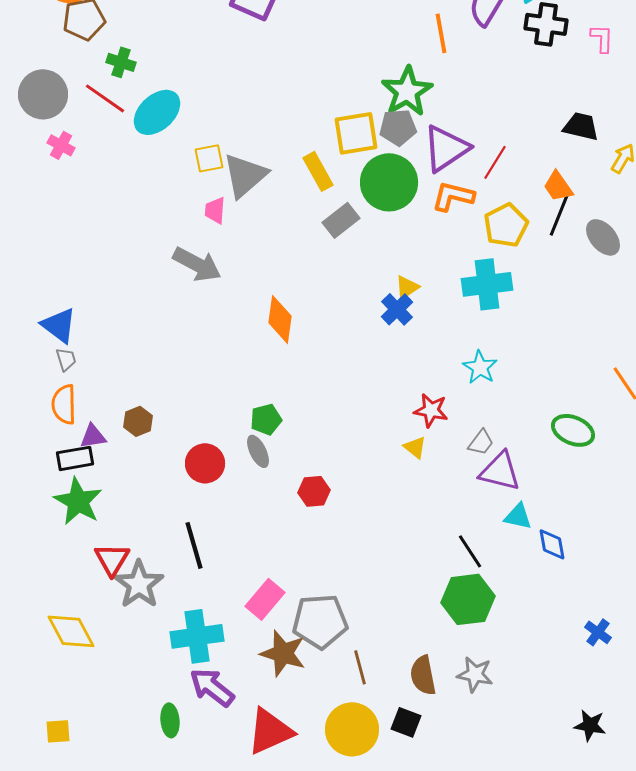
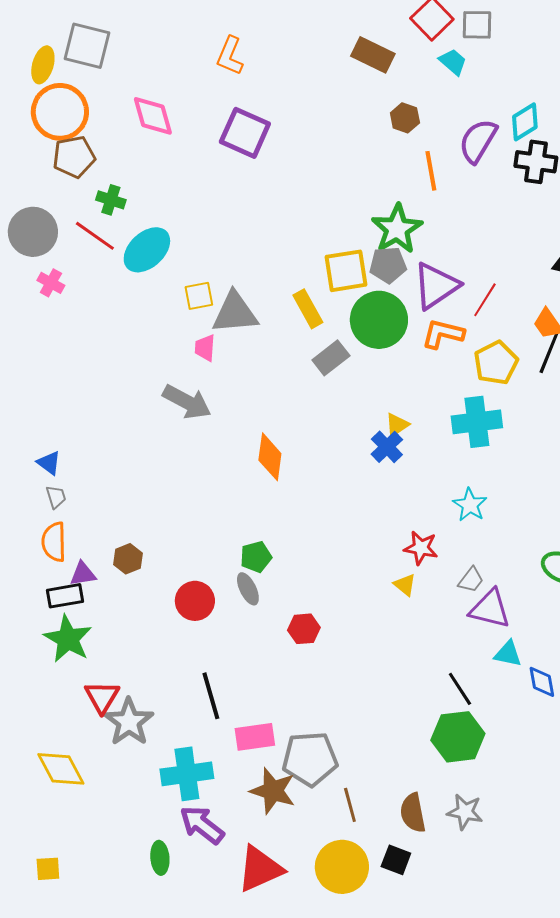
gray triangle: (245, 175) -> (235, 313), turned 36
blue triangle: (59, 325) -> (49, 463), size x0.7
black line: (194, 545) -> (211, 696), moved
pink rectangle: (265, 599) -> (255, 737), turned 42

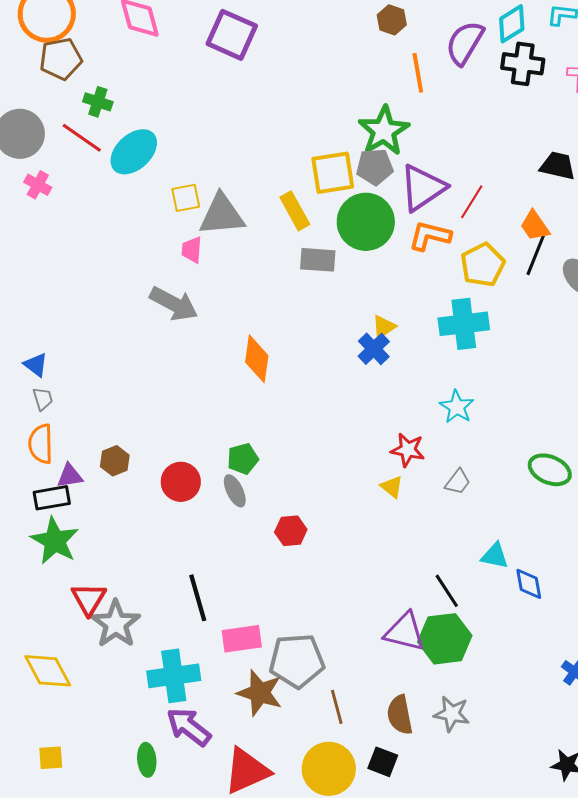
gray rectangle: (331, 358) -> (318, 260), turned 42
red circle: (195, 601) -> (181, 482), moved
purple triangle: (490, 609) -> (405, 632), moved
yellow square: (48, 869) -> (51, 758), moved

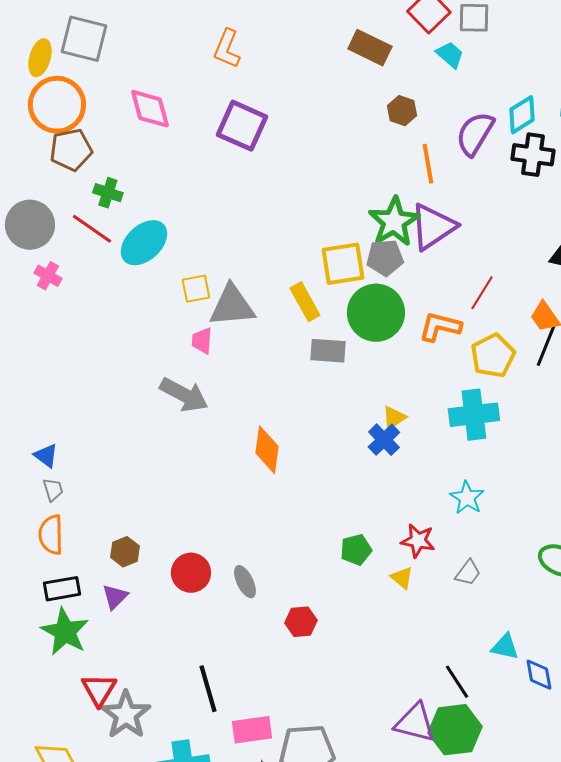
purple triangle: (423, 188) -> (433, 227), moved
green pentagon: (243, 459) -> (356, 550), moved
purple triangle: (70, 476) -> (115, 597), moved, turned -36

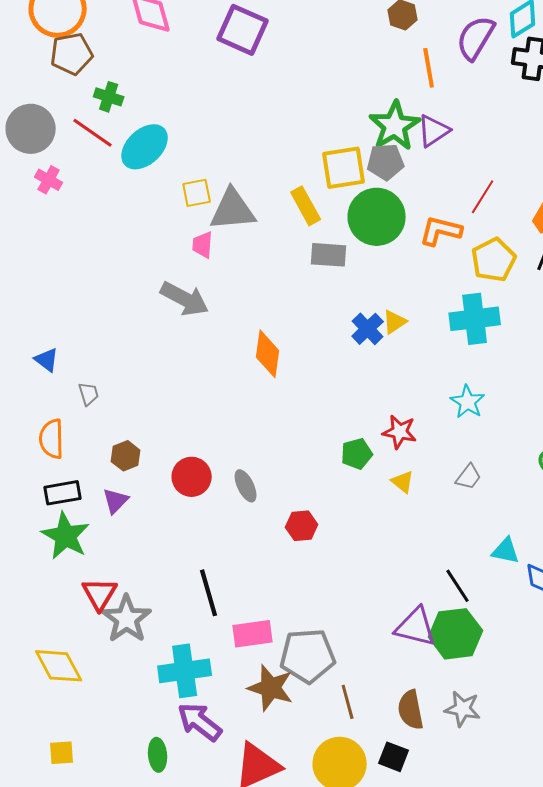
purple triangle: (433, 227) -> (434, 131), size x0.7
blue cross: (384, 440) -> (368, 329), moved
gray trapezoid: (53, 490) -> (89, 394), moved
red star: (418, 541) -> (400, 432), moved

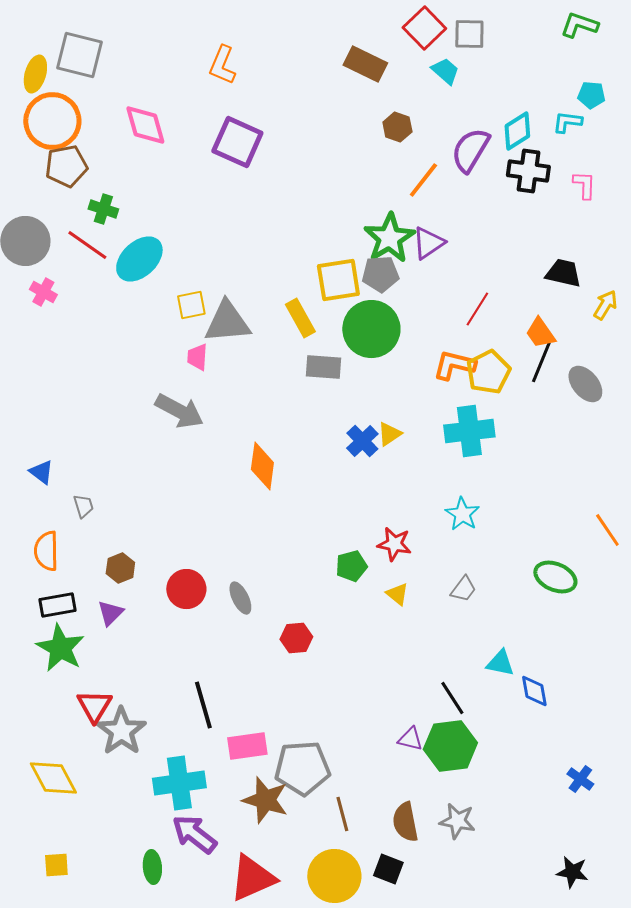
orange line: (429, 68) -> (423, 180), turned 48
orange L-shape: (441, 231) -> (454, 365), moved
purple triangle: (416, 627) -> (410, 739), size x0.6

